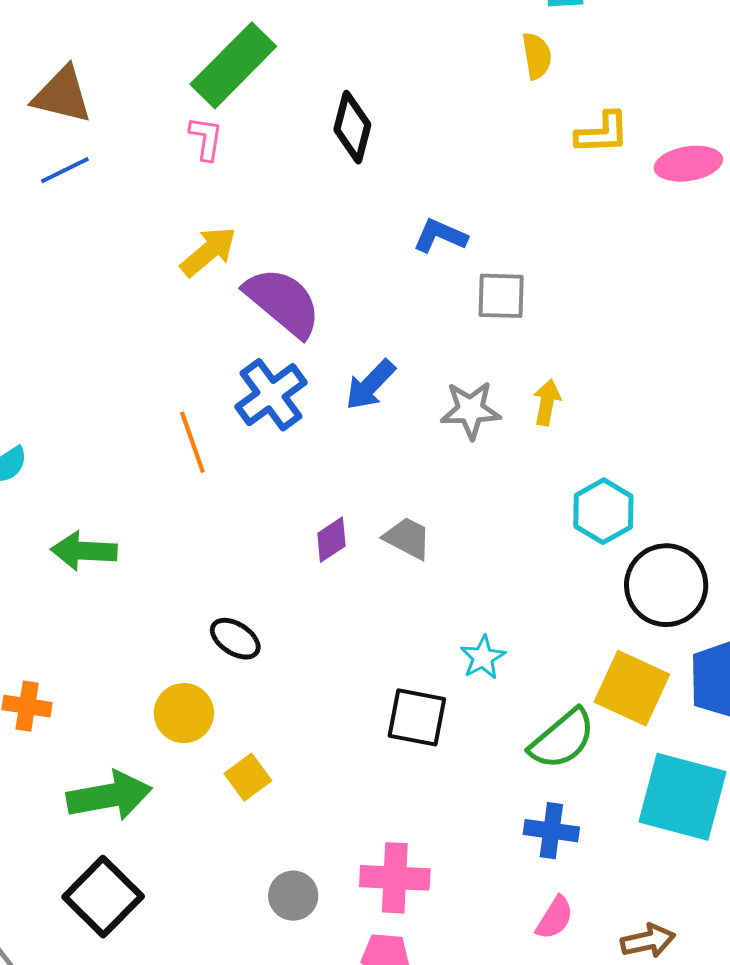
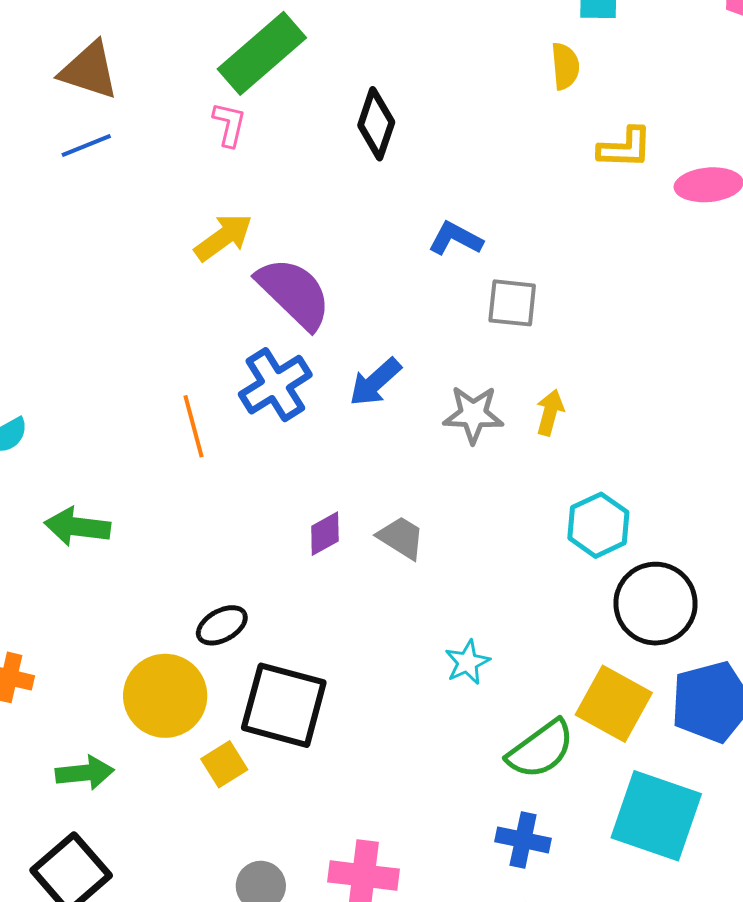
black ellipse: (235, 639) -> (222, 625), turned -66
yellow circle: (184, 713) -> (165, 696), size x1.4
black square: (417, 717) -> (284, 705), moved, size x1.4
green arrow: (109, 796) -> (85, 773), size x0.7

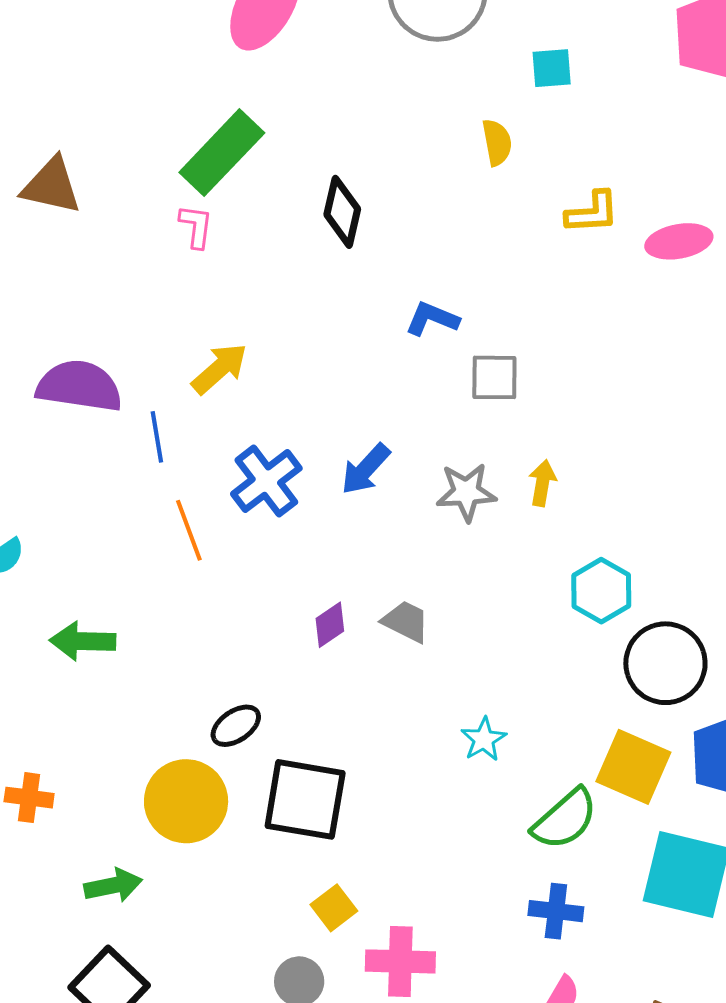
yellow semicircle: (565, 66) -> (497, 142), moved
blue line: (86, 146) -> (157, 437), moved, turned -72
yellow arrow: (223, 237) -> (220, 369), moved
purple semicircle: (294, 293) -> (79, 386), moved, turned -30
yellow square: (224, 764) -> (334, 908), moved

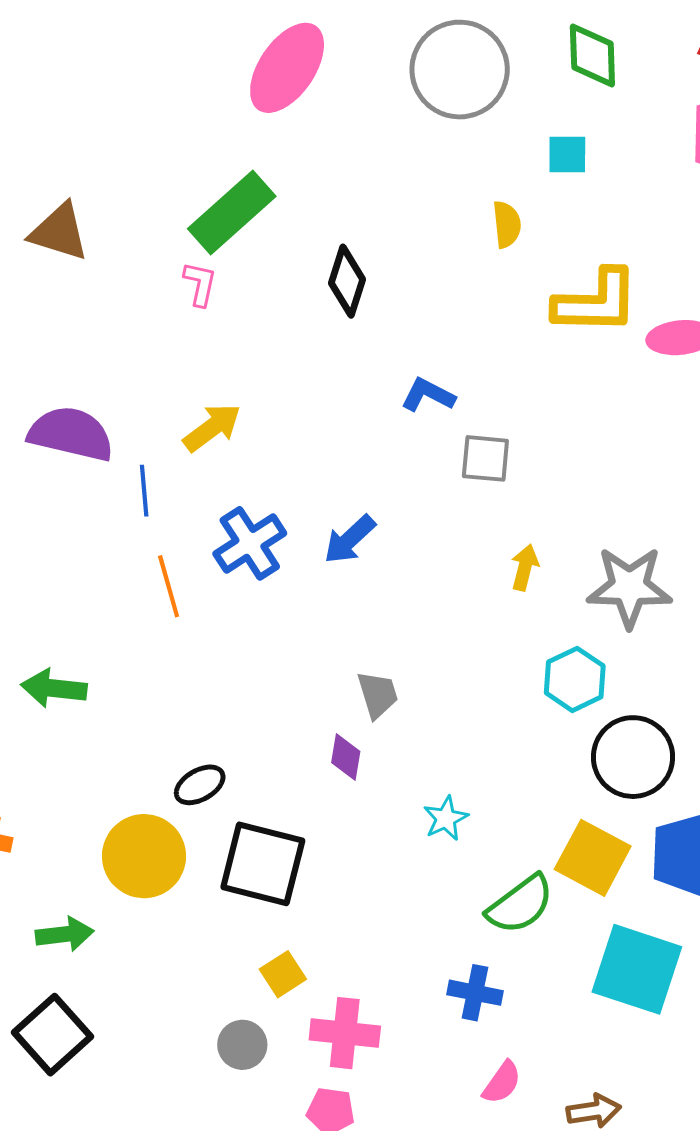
yellow L-shape: (592, 212) -> (596, 302), size x1.6
gray star: (466, 492) -> (629, 587), moved, size x1.4
gray trapezoid: (406, 622) -> (378, 695), turned 42
purple diamond: (330, 625) -> (346, 757), moved, turned -51
blue cross: (556, 911) -> (475, 993), moved

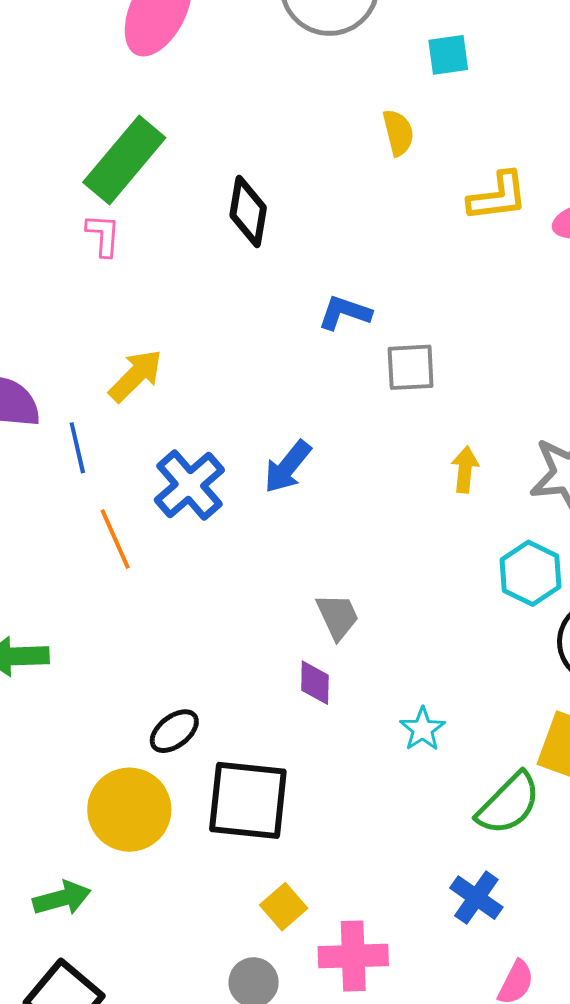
yellow L-shape: (596, 302) -> (498, 196), size x0.7
blue cross: (475, 993) -> (476, 898), turned 32

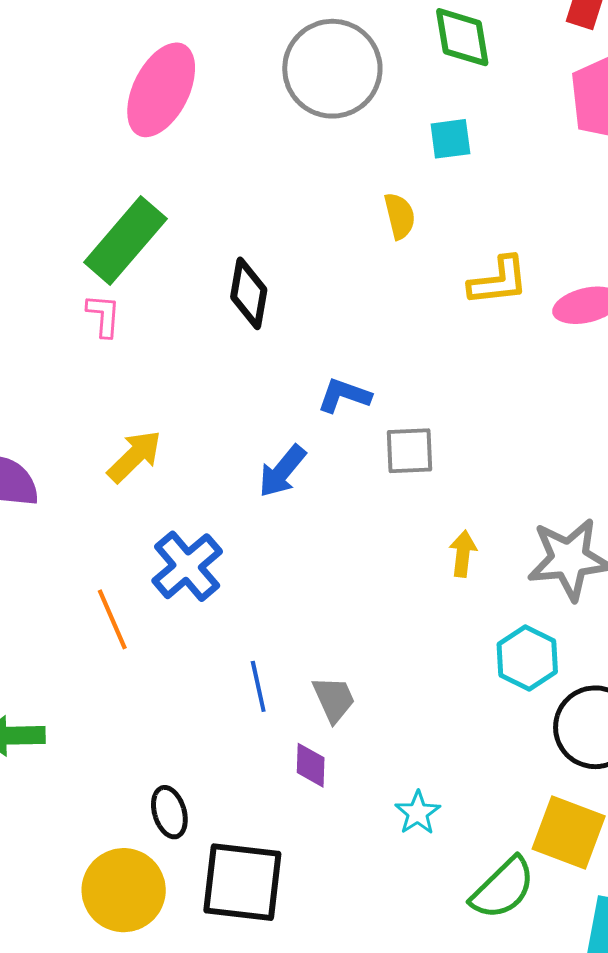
blue line: (77, 448) -> (258, 686), moved
blue arrow: (288, 467) -> (282, 471), moved
black ellipse: (174, 731) -> (169, 812), turned -69

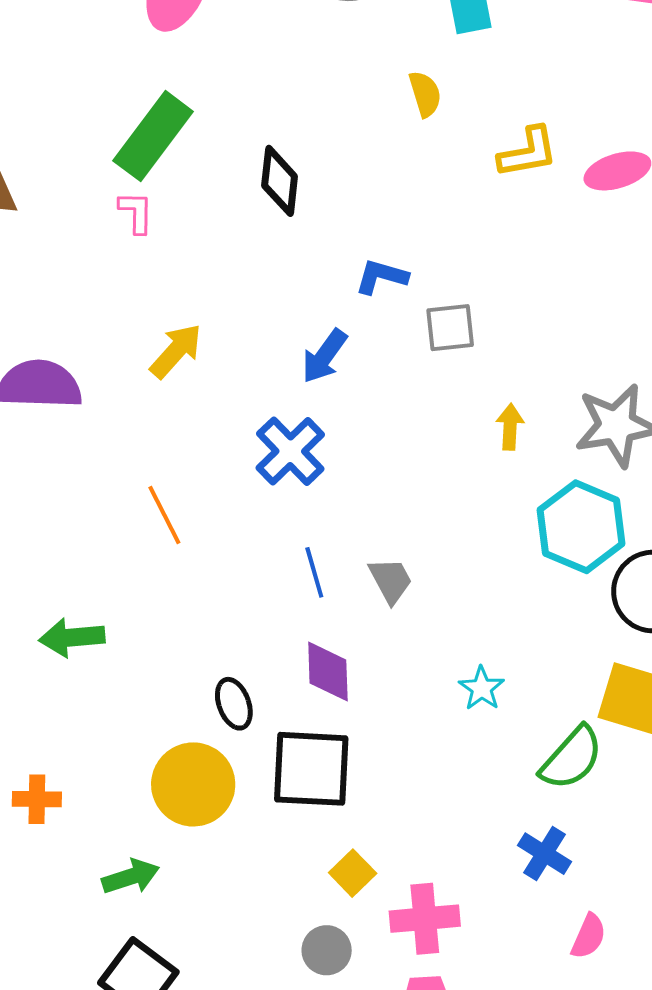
blue cross: (187, 566) -> (290, 451), moved
cyan hexagon: (527, 658) -> (581, 527), size x1.4
purple diamond: (311, 765) -> (328, 672), moved, size x1.4

